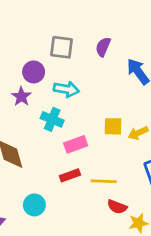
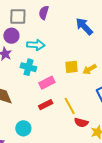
gray square: (62, 47) -> (18, 16), moved
purple semicircle: (103, 47) -> (44, 13), moved
yellow line: (104, 181) -> (70, 106), turned 66

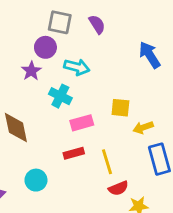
purple semicircle: (44, 13) -> (97, 24), turned 120
yellow arrow: (90, 69) -> (143, 127), moved
red semicircle: (81, 123) -> (118, 188), turned -48

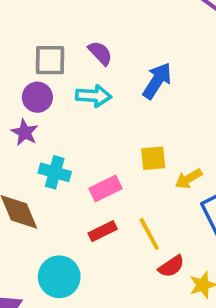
blue arrow: (150, 55) -> (157, 81), moved, turned 76
cyan arrow: (77, 67) -> (94, 96), moved
cyan cross: (60, 96) -> (55, 172), moved
cyan circle: (36, 180) -> (59, 277), size x1.4

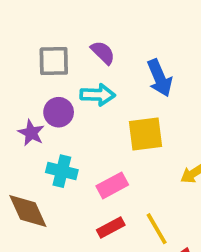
blue arrow: (157, 81) -> (160, 78), turned 126
purple circle: (37, 97) -> (59, 112), moved
yellow square: (153, 158) -> (146, 134), moved, size x1.4

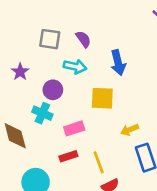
purple circle: (59, 112) -> (53, 90), moved
purple star: (31, 133) -> (20, 72), moved

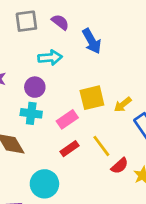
gray square: (50, 39) -> (26, 21), moved
purple semicircle: (83, 39) -> (60, 22), moved
yellow square: (102, 98) -> (92, 98), moved

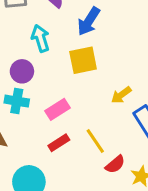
blue arrow: (92, 41) -> (89, 21), turned 60
cyan arrow: (50, 58) -> (41, 38), turned -105
yellow square: (92, 98) -> (83, 60), moved

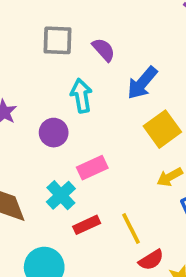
yellow square: (83, 60) -> (162, 129), moved, turned -32
cyan cross: (17, 101) -> (61, 195), moved, turned 30
pink rectangle: (58, 109) -> (92, 168), moved

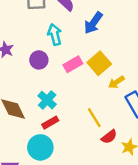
yellow square: (162, 129) -> (99, 63), moved
pink rectangle: (92, 168) -> (73, 64), moved
red rectangle: (87, 225) -> (50, 123), moved

